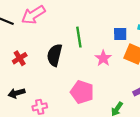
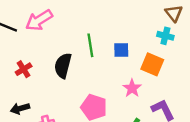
blue square: (120, 34) -> (121, 50), moved
pink star: (103, 58) -> (132, 88), moved

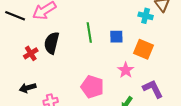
cyan cross: (165, 36) -> (146, 16), moved
black semicircle: (63, 66) -> (52, 43), moved

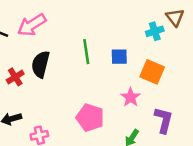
cyan cross: (146, 16) -> (155, 31), turned -32
purple L-shape: (153, 89) -> (164, 120), turned 40

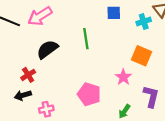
blue square: (119, 57) -> (114, 13), moved
black semicircle: (41, 64) -> (47, 49), turned 40
red cross: (15, 77) -> (28, 75), moved

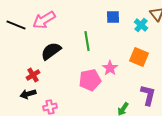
cyan cross: (144, 21) -> (141, 25), turned -32
pink star: (123, 77) -> (110, 68), moved
pink pentagon: (89, 94) -> (90, 80), moved, turned -30

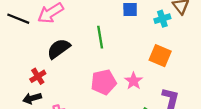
cyan cross: (141, 25) -> (162, 19), turned 32
pink star: (110, 68) -> (134, 81), moved

